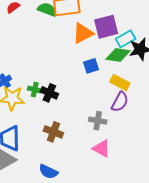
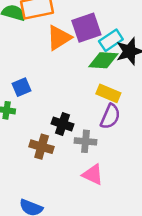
blue square: (91, 66) -> (22, 87), moved
black cross: (49, 93) -> (63, 124), moved
brown cross: (53, 132) -> (42, 147), moved

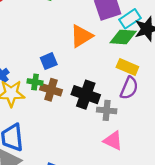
orange triangle: (59, 38) -> (81, 36), moved
black cross: (63, 124) -> (86, 95), size x1.4
brown cross: (42, 147) -> (51, 90), moved

